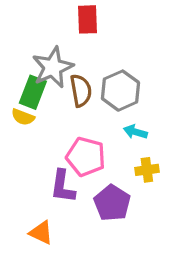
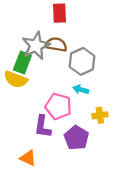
brown semicircle: (81, 91) -> (56, 45), moved, turned -70
yellow semicircle: (23, 117) -> (16, 79), size x1.5
cyan arrow: (135, 132) -> (81, 89), moved

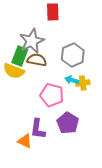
brown semicircle: (56, 45) -> (37, 60), moved
yellow cross: (100, 115) -> (83, 83), moved
purple L-shape: (43, 127) -> (38, 129), moved

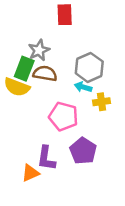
gray star: (32, 41) -> (39, 50), size x0.7
cyan arrow: (72, 80) -> (83, 87), moved
orange triangle: (25, 141) -> (30, 173), turned -49

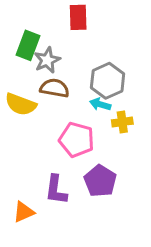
green rectangle: (24, 69) -> (28, 45), moved
orange triangle: (30, 173) -> (24, 212), moved

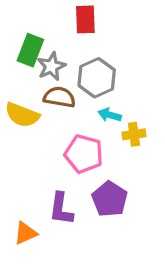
gray hexagon: (108, 81) -> (97, 78), moved

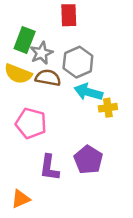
yellow semicircle: (22, 115) -> (18, 74), moved
cyan arrow: (110, 115) -> (88, 92), size x1.5
pink pentagon: (84, 154) -> (31, 123), moved
orange triangle: (25, 233) -> (21, 199), moved

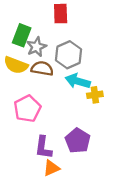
pink pentagon: (31, 123) -> (27, 109), turned 30
orange triangle: (21, 199) -> (51, 168), moved

